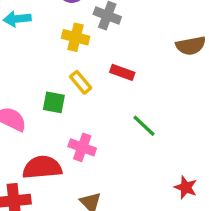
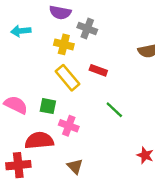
yellow rectangle: (81, 82) -> (68, 78), size x1.5
green square: (54, 102) -> (48, 106), moved

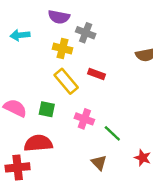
green line: (114, 110) -> (112, 133), moved
pink cross: (69, 126) -> (84, 119), moved
brown triangle: (75, 166) -> (99, 163), moved

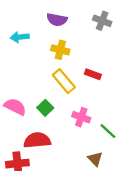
gray cross: (86, 33) -> (102, 21), moved
green square: (47, 109) -> (45, 108), turned 35

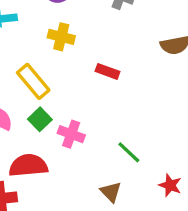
yellow rectangle: (64, 81) -> (33, 81), moved
pink cross: (81, 117) -> (71, 134), moved

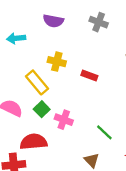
yellow cross: (61, 37) -> (57, 62), moved

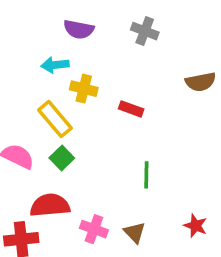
cyan arrow: (16, 38) -> (55, 65), moved
pink cross: (64, 120) -> (94, 229), moved
green line: (104, 132) -> (146, 175), moved, turned 48

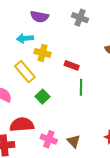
green square: (62, 158) -> (43, 97), moved
green line: (146, 175) -> (81, 87), moved

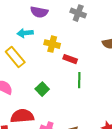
yellow cross: (43, 53) -> (52, 44), moved
yellow rectangle: (25, 72) -> (15, 57), moved

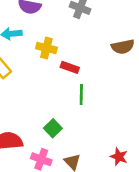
green square: (42, 89) -> (53, 128), moved

